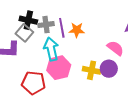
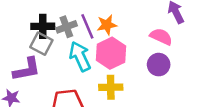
pink hexagon: (59, 68) -> (111, 53), moved
yellow cross: (92, 70) -> (111, 87), moved

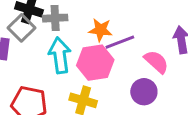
purple line: (87, 26) -> (120, 42), moved, turned 75

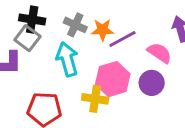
gray cross: (55, 18) -> (75, 25), moved, turned 35
pink hexagon: (95, 63) -> (113, 79), moved

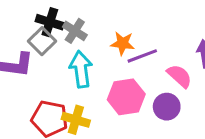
gray cross: (75, 25) -> (75, 31), moved
yellow cross: (95, 99) -> (76, 120), moved

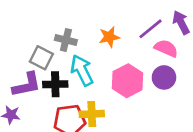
black cross: (50, 22) -> (55, 84), moved
purple line: (142, 56) -> (151, 29), moved

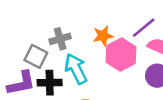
gray cross: (66, 40) -> (60, 39), turned -30
pink hexagon: (127, 81) -> (121, 55), moved

